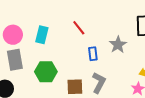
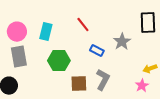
blue rectangle: (93, 54) -> (97, 51), turned -56
green hexagon: (46, 72) -> (59, 61), moved

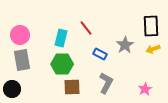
cyan rectangle: (46, 32) -> (61, 38), moved
yellow arrow: (150, 69) -> (153, 49), moved
brown square: (79, 84) -> (72, 87), moved

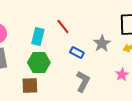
brown square: (72, 87) -> (30, 86), moved
pink star: (145, 89) -> (122, 74), moved

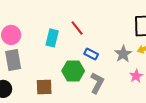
gray star: (102, 44) -> (123, 54), moved
green hexagon: (39, 62) -> (73, 71), moved

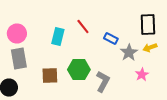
blue rectangle: (91, 54) -> (111, 38), moved
brown square: (44, 87) -> (50, 76), moved

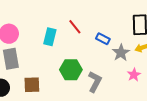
brown square: (50, 76) -> (32, 85), moved

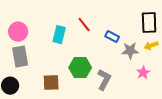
gray star: (121, 53) -> (130, 51), turned 30
brown square: (32, 85) -> (51, 83), moved

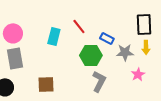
yellow arrow: (151, 46) -> (146, 47), turned -72
green hexagon: (80, 68) -> (91, 55), moved

